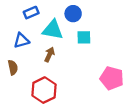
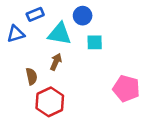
blue triangle: (21, 41) -> (16, 34), moved
brown semicircle: (13, 67) -> (32, 76), moved

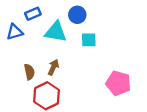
brown arrow: (56, 62) -> (53, 67), moved

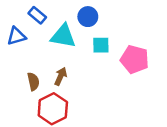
blue rectangle: (33, 14) -> (37, 15), turned 63
pink pentagon: (118, 83) -> (135, 59), moved

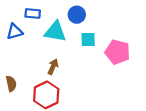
blue rectangle: (37, 15) -> (33, 14), turned -35
brown semicircle: (33, 82) -> (11, 84), moved

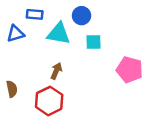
pink pentagon: (117, 52) -> (130, 70), moved

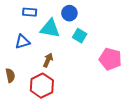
blue triangle: (15, 34) -> (22, 42), moved
cyan square: (94, 42) -> (80, 36), turned 32

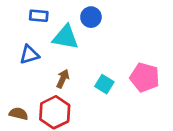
cyan square: (80, 36) -> (104, 84), moved
brown semicircle: (10, 75) -> (19, 114), moved, turned -64

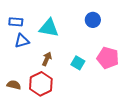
blue rectangle: (39, 16) -> (16, 22), moved
blue circle: (91, 17) -> (93, 20), moved

